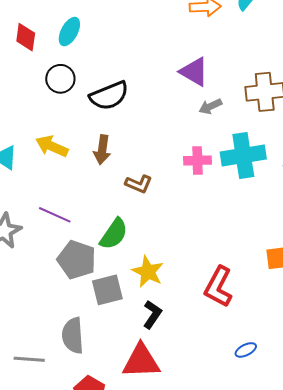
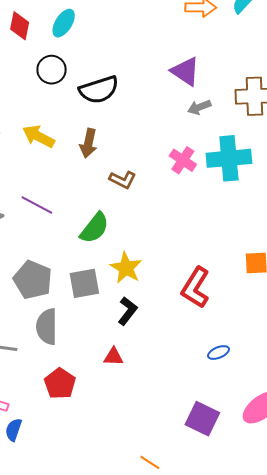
pink cross: (197, 160) -> (183, 160), turned 32
gray pentagon: (77, 260) -> (33, 280), moved
red triangle: (141, 361) -> (113, 357), size x0.5

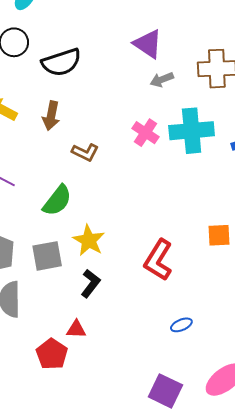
red pentagon: (60, 384) -> (52, 354), moved

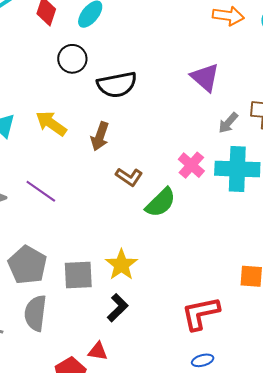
gray arrow: (162, 80) -> (228, 123), moved, turned -35
green semicircle: (57, 201) -> (161, 203), moved
red L-shape: (158, 260) -> (200, 313), moved, turned 39

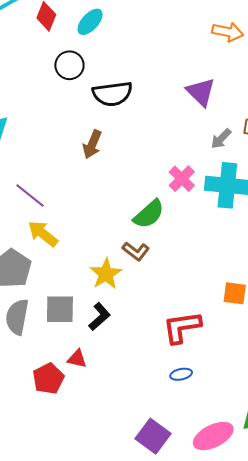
yellow arrow: (51, 123) -> (43, 234), moved
brown L-shape: (129, 177) -> (136, 251), moved
gray square: (78, 275) -> (60, 309), moved

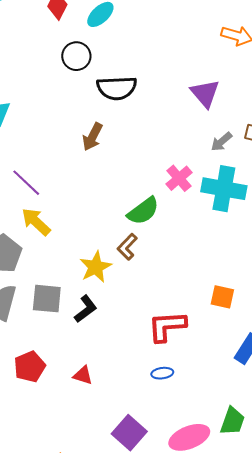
brown L-shape: (136, 251) -> (127, 247), turned 92
red triangle: (77, 359) -> (83, 375), moved

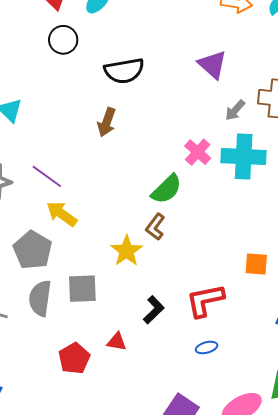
black circle: (76, 56) -> (63, 40), moved
black L-shape: (86, 309) -> (154, 310), moved
red triangle: (83, 375) -> (117, 342), moved

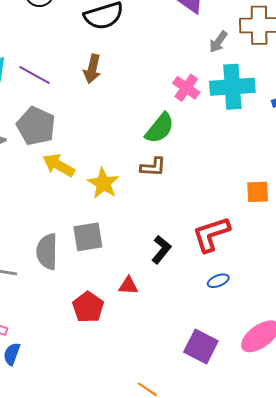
purple line: (47, 176) -> (35, 75), moved
brown L-shape: (155, 227) -> (153, 167), turned -116
gray pentagon: (33, 250) -> (36, 126), moved
yellow star: (127, 251) -> (103, 183), moved

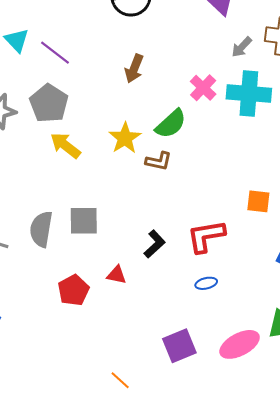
brown arrow: (92, 69) -> (134, 68), moved
yellow star: (103, 183) -> (125, 138), moved
purple square: (201, 346) -> (179, 346), turned 32

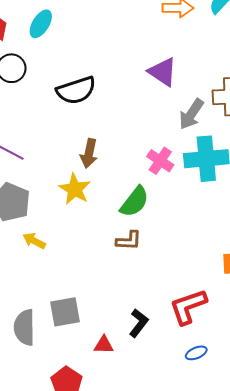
gray arrow: (242, 47) -> (191, 114), size x1.4
yellow star: (125, 138) -> (75, 189), moved
yellow arrow: (65, 145) -> (34, 241), size x0.7
red triangle: (117, 275) -> (104, 345), moved

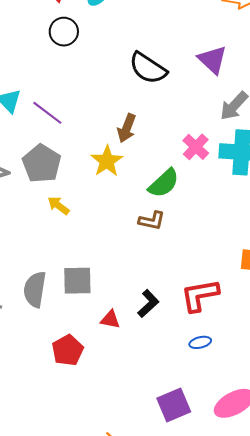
black semicircle: (76, 90) -> (148, 68), moved, turned 42

